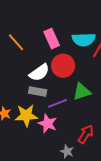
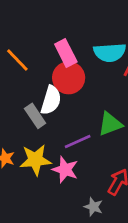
red circle: (63, 66) -> (69, 78), moved
white semicircle: (39, 73) -> (51, 100), turned -35
gray rectangle: (38, 91) -> (35, 116), moved, turned 48

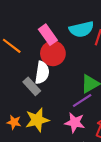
purple line: (78, 141) -> (82, 101), moved
pink star: (65, 170) -> (75, 123), moved

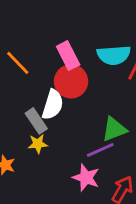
yellow star: (37, 120) -> (38, 144), moved, size x0.6

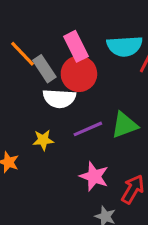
white semicircle: (53, 105) -> (59, 98), turned 76
gray rectangle: (36, 121) -> (44, 69), moved
purple line: (100, 150) -> (88, 129), moved

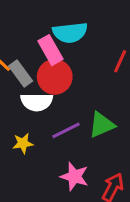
cyan semicircle: (125, 46) -> (70, 33), moved

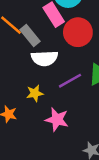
red circle: (55, 77) -> (78, 32), moved
pink star: (74, 176) -> (57, 120), moved

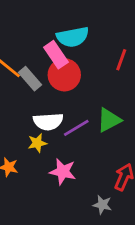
red circle: (78, 32) -> (64, 75), moved
white semicircle: (44, 58) -> (48, 122), moved

